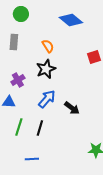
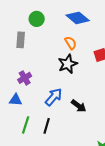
green circle: (21, 14) -> (37, 19), moved
orange semicircle: (48, 46) -> (71, 43), moved
black star: (46, 69) -> (68, 64), moved

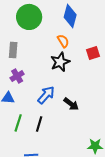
blue diamond: (78, 18) -> (70, 16), turned 65
green circle: (37, 19) -> (29, 17), size x1.6
gray rectangle: (21, 40) -> (13, 50), moved

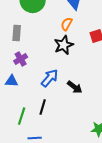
orange semicircle: (63, 41) -> (67, 24), turned -120
green line: (18, 123) -> (22, 116), moved

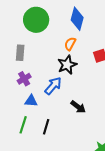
blue arrow: (50, 78) -> (53, 86), moved
blue triangle: (12, 81) -> (31, 101), moved
green line: (22, 116) -> (23, 125), moved

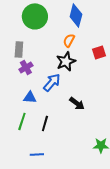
purple cross: (24, 79) -> (26, 67), moved

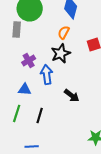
gray rectangle: (19, 49) -> (17, 29), moved
purple cross: (26, 67) -> (29, 60), moved
blue arrow: (52, 82) -> (47, 74), turned -48

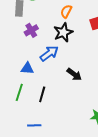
purple cross: (29, 60) -> (31, 30), moved
blue arrow: (47, 74) -> (49, 53), turned 60

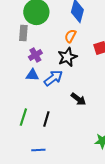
blue triangle: (27, 68) -> (32, 75), moved

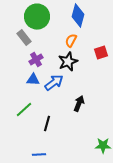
gray rectangle: (23, 33) -> (24, 38), turned -42
black arrow: (78, 99) -> (79, 104), turned -105
green line: (23, 117) -> (24, 110), moved, turned 30

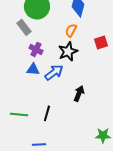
purple cross: (36, 60) -> (36, 49), turned -32
green line: (24, 110) -> (19, 114), moved, turned 48

